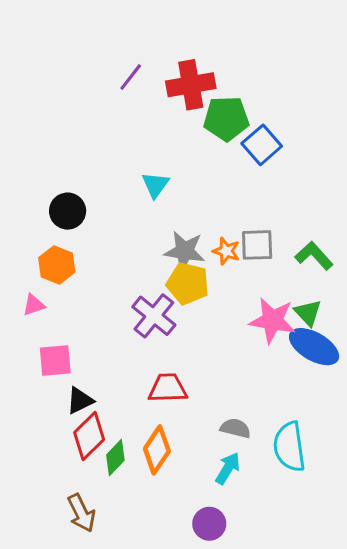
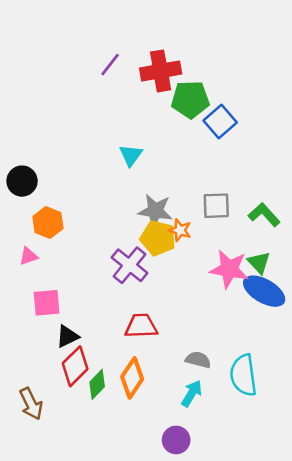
black circle: (68, 211) -> (22, 181), moved
orange star: (226, 251) -> (180, 230), moved
brown arrow: (81, 513) -> (31, 404), moved

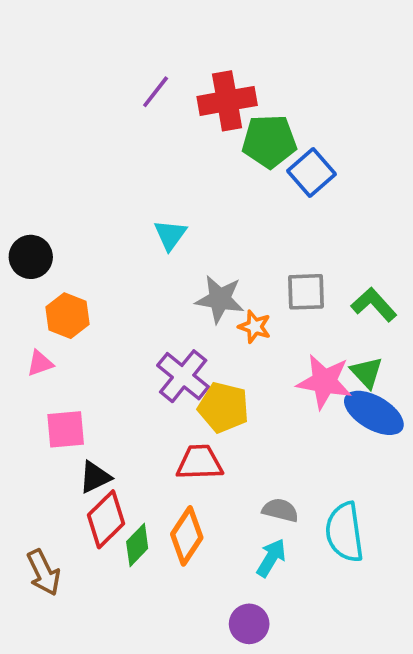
cyan triangle: (131, 155) -> (170, 235), moved
yellow pentagon: (158, 238) -> (223, 407), moved

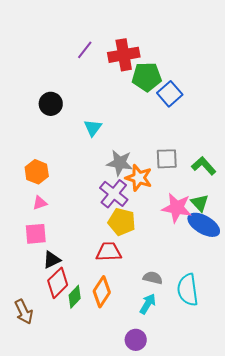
black circle: (31, 257) -> (51, 104), moved
orange star: (255, 327) -> (139, 178), size x1.5
pink triangle: (40, 363) -> (40, 203), moved
purple cross: (183, 376) -> (114, 194), moved

